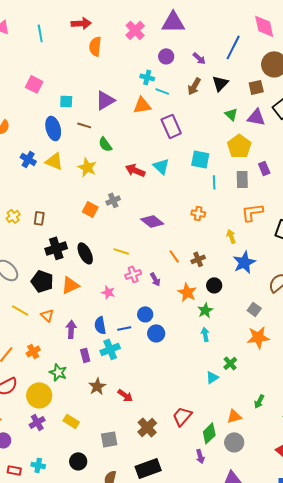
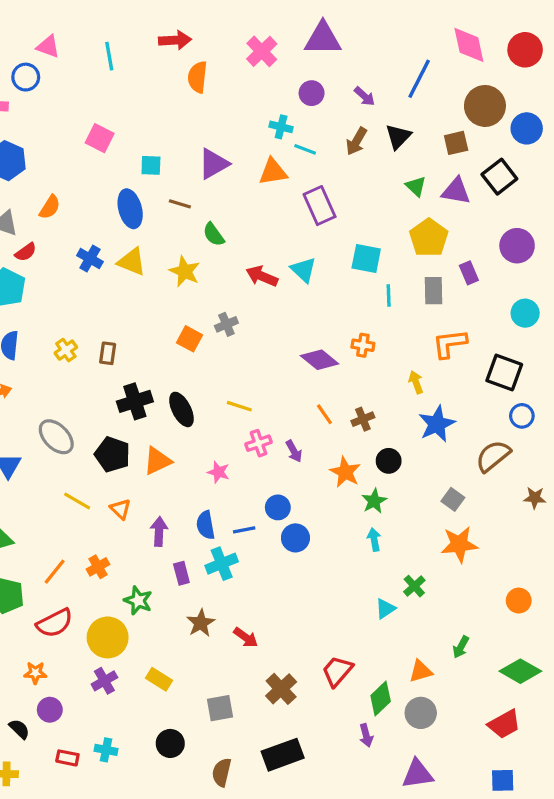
purple diamond: (152, 221) -> (320, 360), moved

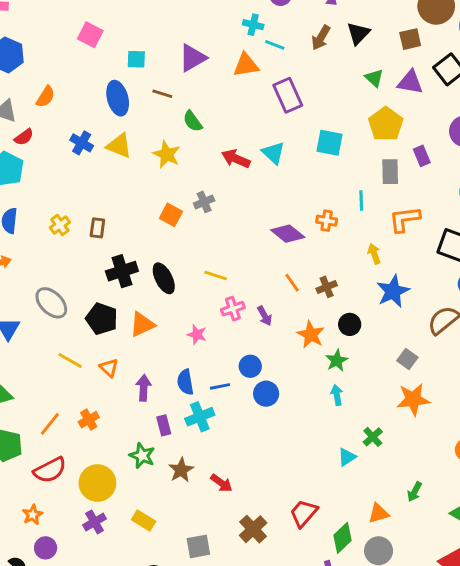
cyan line: (389, 295) -> (361, 200), moved
green star: (138, 601) -> (142, 456), moved
orange star: (35, 673) -> (33, 515), turned -30

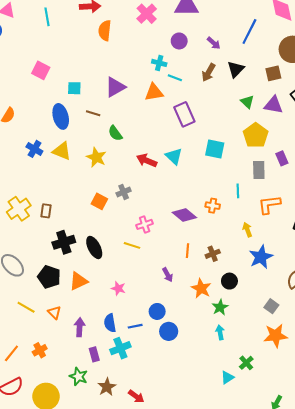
yellow cross: (60, 225) -> (19, 209), size x1.6
orange line: (292, 283) -> (188, 251), turned 40
pink cross: (233, 309) -> (145, 224), moved

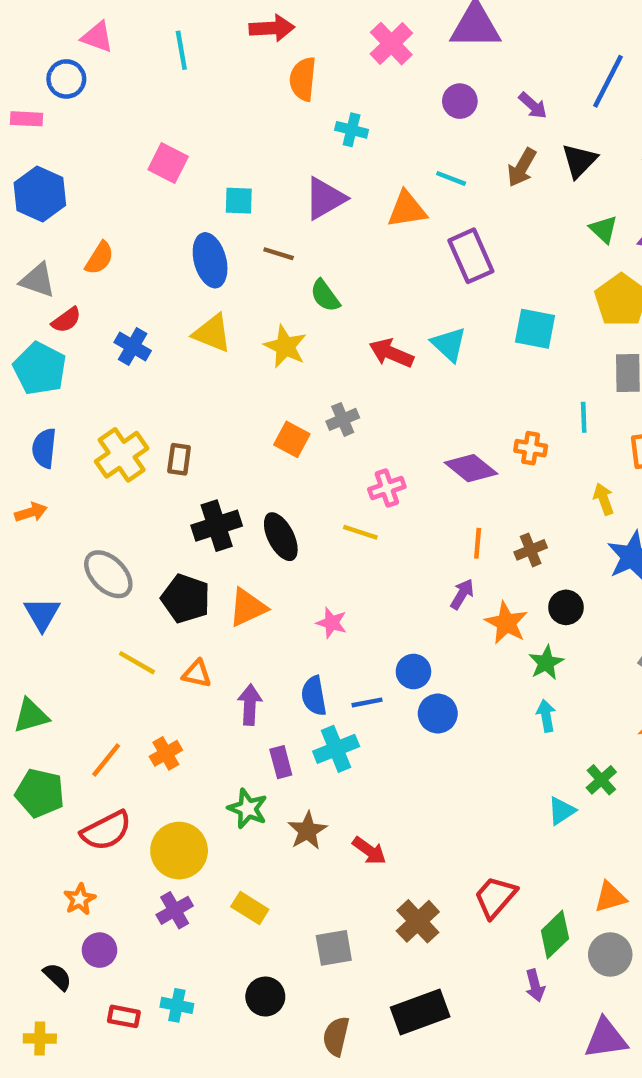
cyan cross: (159, 63) -> (352, 130), moved
blue cross: (34, 149) -> (133, 346), moved
purple arrow: (168, 275) -> (462, 594), moved, turned -120
orange triangle: (54, 313) -> (197, 674), turned -32

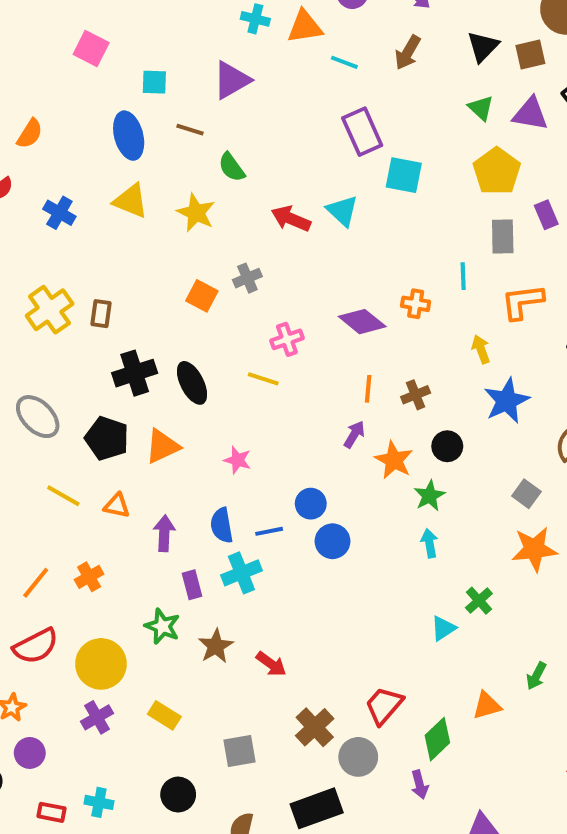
black triangle: (579, 161) -> (483, 47), moved
orange triangle: (407, 209) -> (305, 27), moved
cyan square: (535, 329) -> (404, 175), moved
gray circle: (610, 954) -> (358, 757), moved

